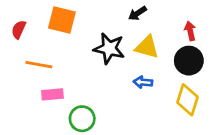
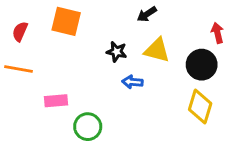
red arrow: (190, 31) -> (217, 33), moved
black star: (109, 48) -> (117, 52), size x0.6
orange line: (39, 65) -> (19, 69), moved
blue arrow: (143, 82) -> (132, 82), moved

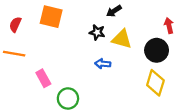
black star: (117, 52) -> (97, 32), moved
pink rectangle: (56, 101) -> (43, 78), turned 66

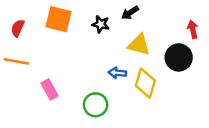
black star: (97, 32) -> (101, 24), moved
yellow diamond: (155, 83) -> (145, 83), moved
green circle: (68, 98) -> (96, 105), moved

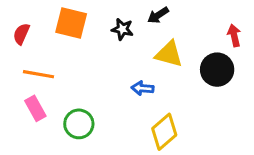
orange line: (16, 61) -> (38, 74), moved
yellow diamond: (145, 83) -> (164, 132), moved, turned 32
pink rectangle: (50, 89) -> (35, 108), moved
green circle: (96, 105) -> (79, 124), moved

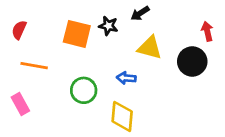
orange square: (71, 23) -> (77, 34), moved
pink rectangle: (35, 108) -> (20, 104), moved
green circle: (79, 124) -> (84, 90), moved
yellow diamond: (164, 132) -> (122, 116), moved, turned -44

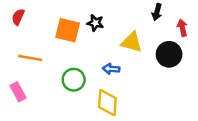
black arrow: (140, 13) -> (157, 12), moved, turned -42
red semicircle: (19, 30) -> (18, 17), moved

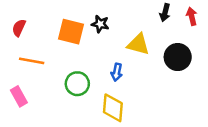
red semicircle: (18, 17) -> (19, 28), moved
red arrow: (182, 28) -> (192, 16), moved
blue arrow: (111, 69) -> (117, 72), turned -84

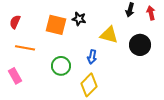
yellow diamond: (113, 108) -> (89, 85), turned 40

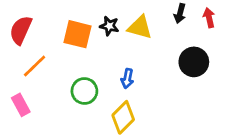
red semicircle: (15, 22) -> (21, 30), size x1.5
yellow triangle: (109, 35) -> (140, 27), moved
orange line: (25, 48) -> (35, 66), turned -54

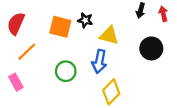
yellow triangle: (140, 27) -> (109, 35), moved
blue arrow: (127, 79) -> (99, 61), size x1.5
yellow diamond: (123, 117) -> (111, 92), moved

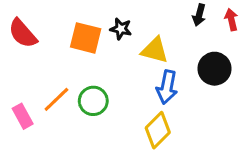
red semicircle: (16, 24) -> (23, 33), turned -65
orange line: (27, 52) -> (56, 99), moved
blue arrow: (99, 61) -> (167, 87), moved

